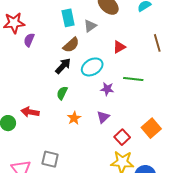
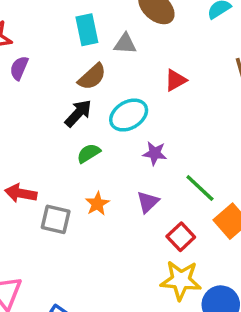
gray triangle: (90, 26) -> (125, 44), turned 40
green line: (133, 79) -> (200, 188), moved, turned 36
green semicircle: (62, 93) -> (89, 153), moved, turned 32
gray square: (50, 159) -> (56, 219), moved

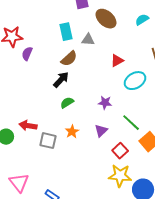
cyan ellipse: (129, 115) -> (135, 81), moved

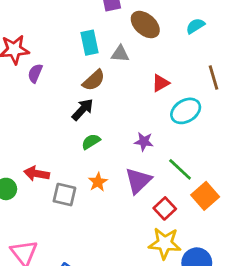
purple triangle: (101, 131) -> (138, 181), size x1.5

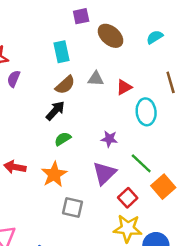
gray triangle: (120, 54) -> (96, 79), moved
cyan ellipse: (186, 111) -> (146, 112), turned -65
orange star: (98, 182) -> (54, 174), moved, size x1.5
gray square: (64, 195) -> (72, 208), moved

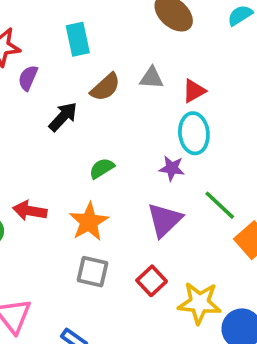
cyan rectangle: (61, 52) -> (78, 39), moved
black arrow: (55, 111) -> (63, 117), moved
cyan ellipse: (146, 112) -> (194, 133), moved
red square: (128, 198) -> (152, 281), moved
gray square: (72, 208) -> (93, 272), moved

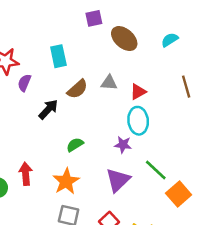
red arrow: (30, 211) -> (26, 174), turned 75

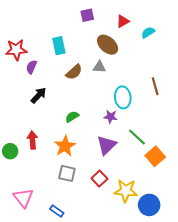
brown ellipse: (124, 39) -> (108, 45), moved
brown line: (186, 87) -> (155, 86), moved
red triangle: (138, 92) -> (123, 21), moved
black arrow: (48, 109) -> (39, 95), moved

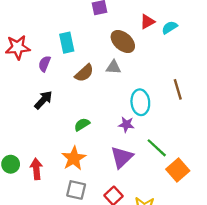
red triangle: (123, 21) -> (147, 22), moved
purple semicircle: (31, 67) -> (45, 64), moved
red arrow: (32, 140) -> (36, 169), moved

